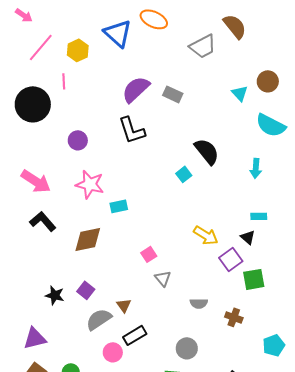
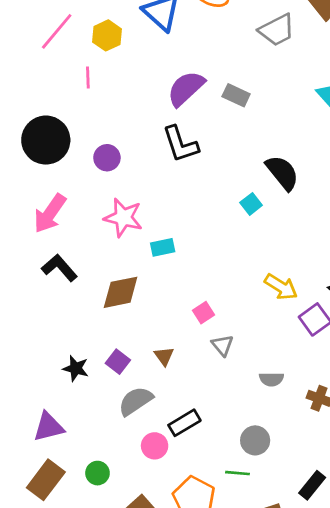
black circle: (33, 104) -> (46, 140), moved
pink arrow: (36, 181) -> (50, 213), turned 92
brown triangle: (124, 305) -> (164, 356), moved

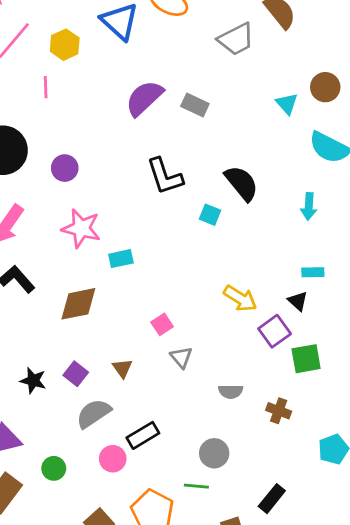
black L-shape: (180, 144) -> (165, 176), moved
cyan square: (251, 204) -> (210, 215), turned -30
green circle: (97, 473) -> (54, 468), moved

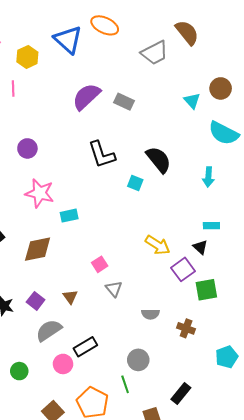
green line: (196, 486) -> (125, 384), turned 66

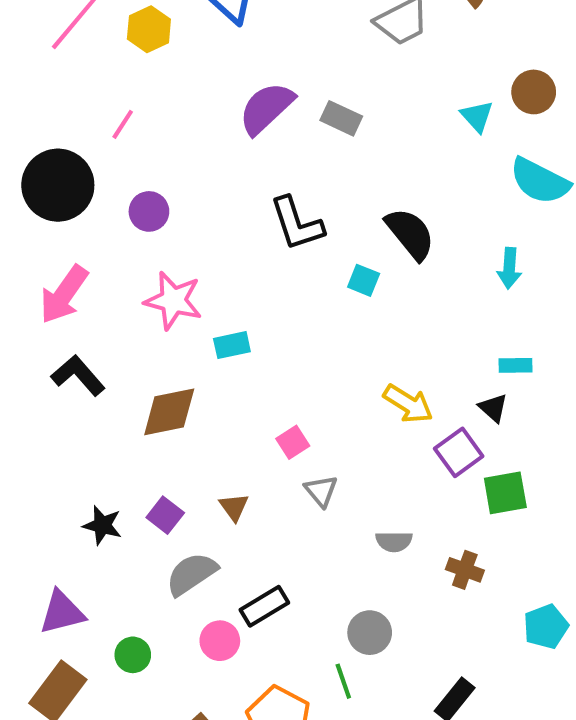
pink line: (13, 88) -> (123, 124), moved, turned 35

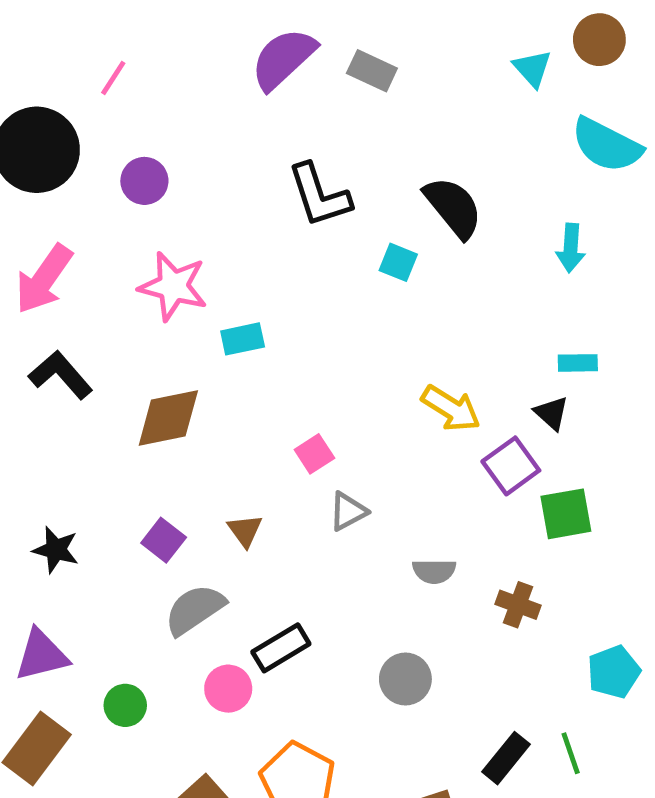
gray triangle: (321, 491) -> (348, 511), turned 42
black star: (102, 525) -> (56, 550), moved
green line: (343, 681) -> (571, 753), moved

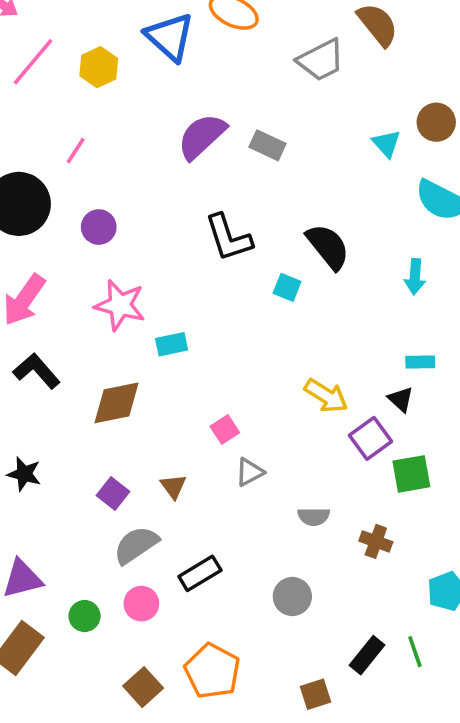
black star: (56, 550) -> (24, 474), moved
pink circle: (228, 689) -> (141, 604), moved

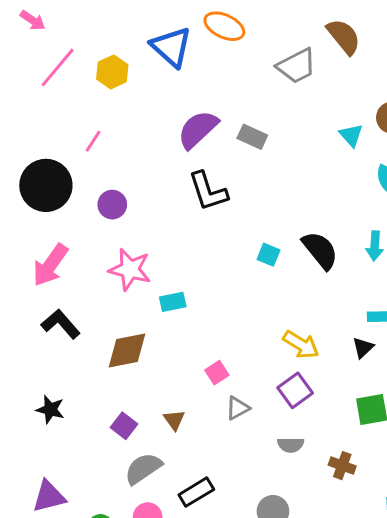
black L-shape: (228, 238) -> (208, 191), moved
black semicircle: (328, 247) -> (320, 250), moved
black triangle: (401, 399) -> (363, 348), turned 35
purple square: (371, 438) -> (295, 390), moved

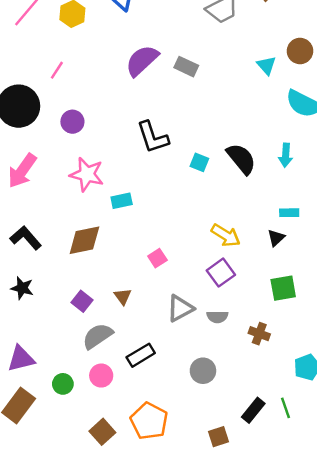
black L-shape: (208, 191) -> (153, 137), moved
black L-shape: (61, 324) -> (26, 238), moved
gray triangle: (238, 408) -> (180, 308), moved, size x1.4

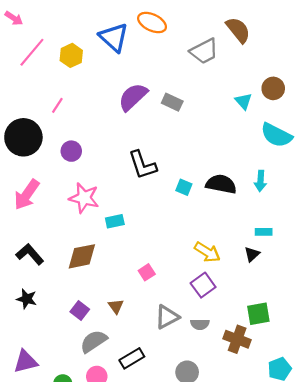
black semicircle: (241, 159) -> (221, 184), turned -40
green square: (283, 288) -> (258, 314), moved
brown cross: (259, 334) -> (237, 339), size x1.4

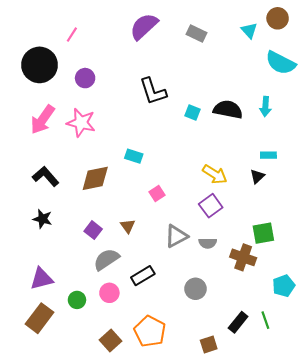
gray rectangle: (172, 102) -> (197, 34), moved
pink star: (84, 198) -> (81, 123), moved
cyan rectangle: (115, 221) -> (134, 156), moved, turned 30

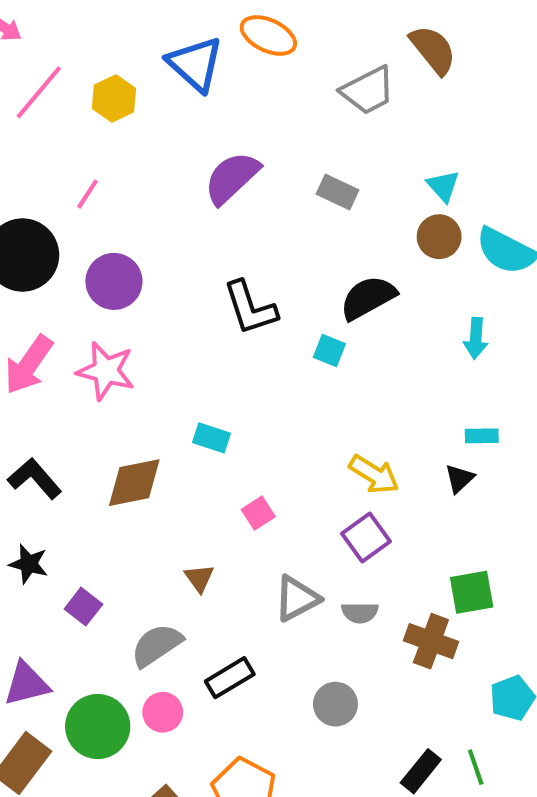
brown circle: (278, 18) -> (439, 237), moved
purple circle: (85, 78) -> (114, 281), size x1.4
black semicircle: (228, 109) -> (368, 298), moved, turned -40
purple square: (93, 230) -> (83, 607), moved
green circle: (77, 300) -> (98, 726), size x1.8

